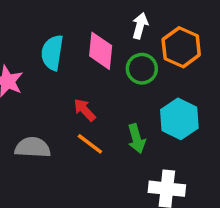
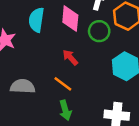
red arrow: (85, 110) -> (70, 57), moved
green arrow: (136, 139) -> (65, 110), moved

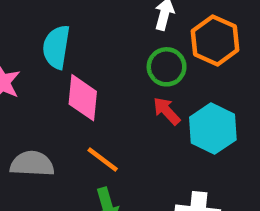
pink diamond: (70, 19) -> (83, 98), moved
red arrow: (70, 57) -> (167, 111), moved

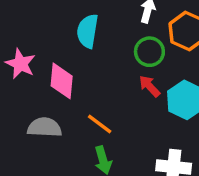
cyan semicircle: (56, 47) -> (88, 31), moved
pink diamond: (83, 98) -> (62, 81), moved

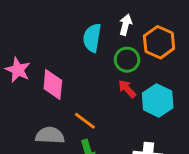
cyan semicircle: (88, 31) -> (92, 38), moved
gray semicircle: (45, 127) -> (50, 135), moved

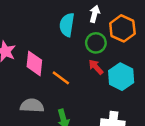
orange line: (85, 121) -> (61, 78), moved

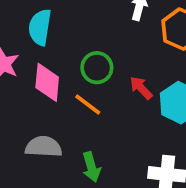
cyan semicircle: (67, 25) -> (40, 27), moved
green circle: (96, 43) -> (97, 68), moved

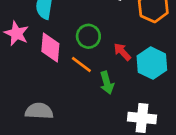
gray semicircle: (44, 147) -> (39, 111), moved
green arrow: (91, 167) -> (107, 83), moved

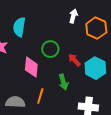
pink diamond: (50, 48) -> (31, 67), moved
orange line: (81, 64) -> (40, 96), moved, turned 70

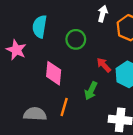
green circle: (50, 49) -> (76, 39), moved
green arrow: (63, 82) -> (91, 91), turned 42

